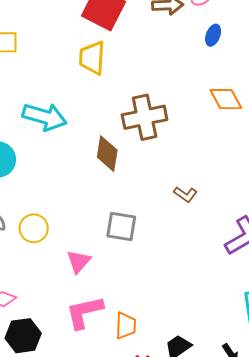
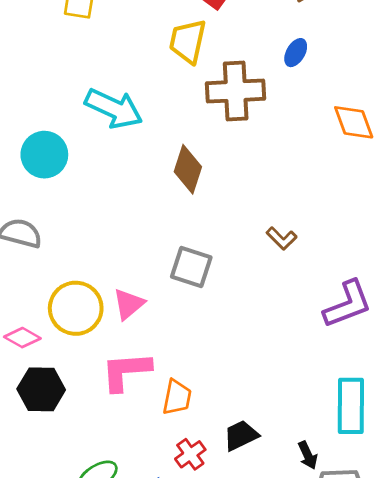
blue ellipse: (213, 35) -> (296, 53), moved
brown cross: (145, 117) -> (236, 91), moved
yellow circle: (34, 228) -> (76, 308), moved, size x1.4

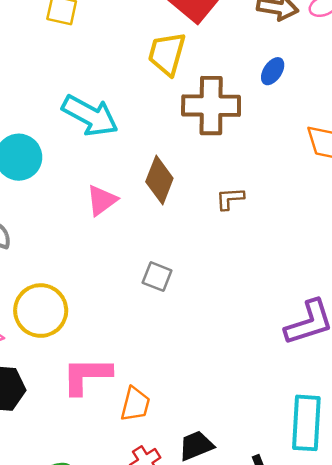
brown L-shape: (282, 238) -> (230, 199), moved, turned 128
gray square: (191, 267) -> (157, 277), size x0.7
pink triangle: (129, 304) -> (102, 200), moved

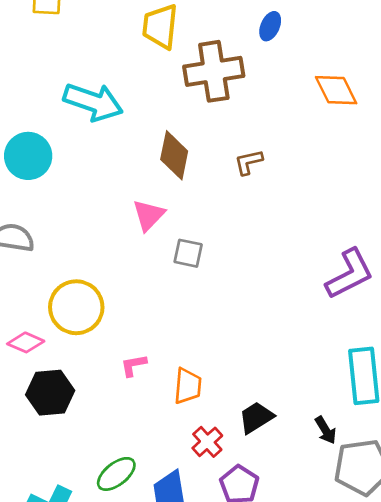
pink triangle: (102, 200) -> (149, 215), moved
pink L-shape: (87, 376) -> (134, 365), size x0.5

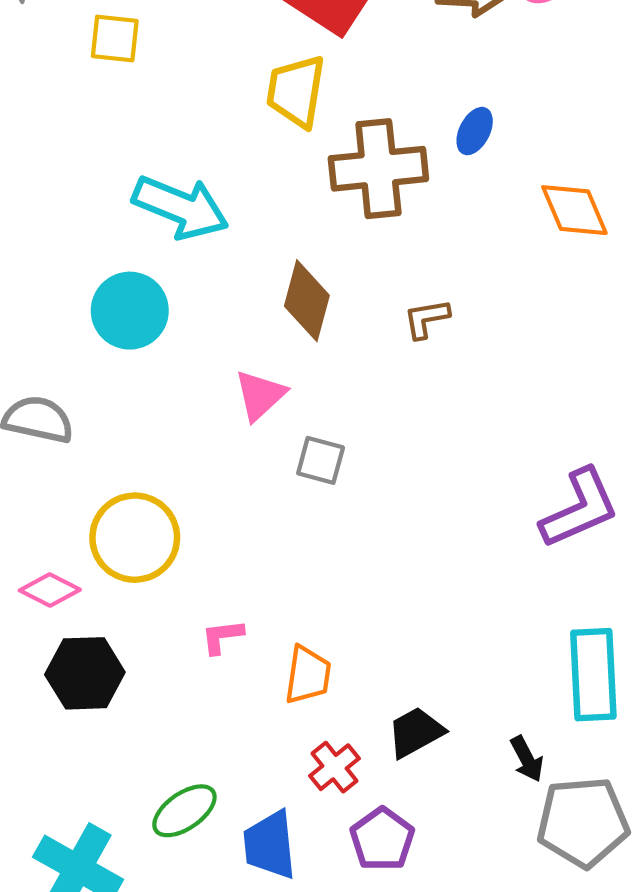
blue ellipse: (270, 26) -> (475, 131), moved
cyan circle: (28, 156) -> (130, 311), moved

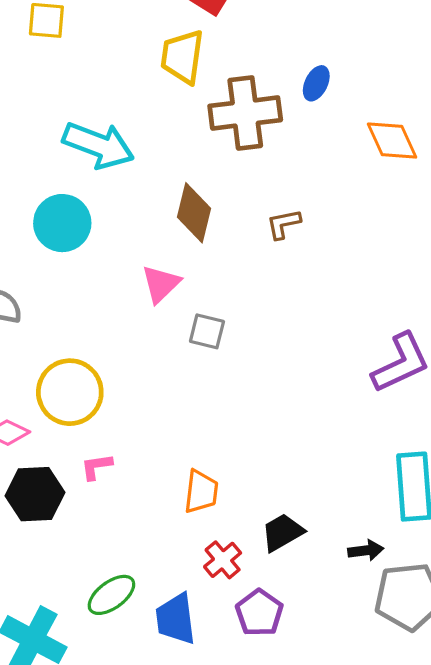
pink L-shape: (222, 637) -> (96, 467), moved
black arrow: (527, 759) -> (366, 550), turned -68

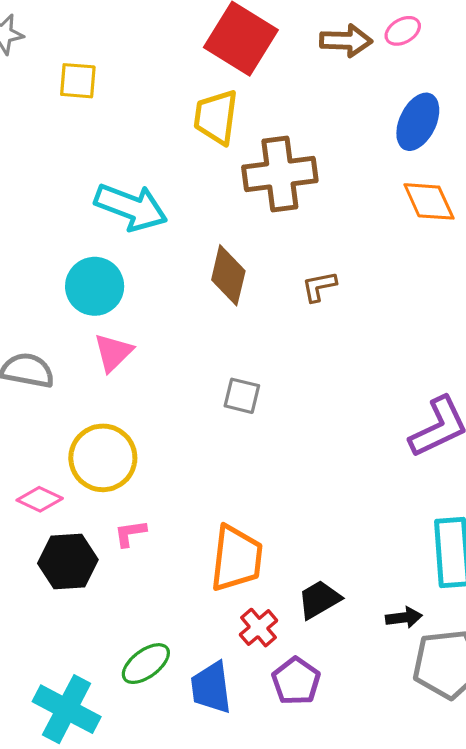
blue ellipse: (316, 83) -> (418, 122), moved, size x1.6
pink triangle: (161, 284) -> (113, 352), moved
orange trapezoid: (201, 492) -> (236, 558), size x1.5

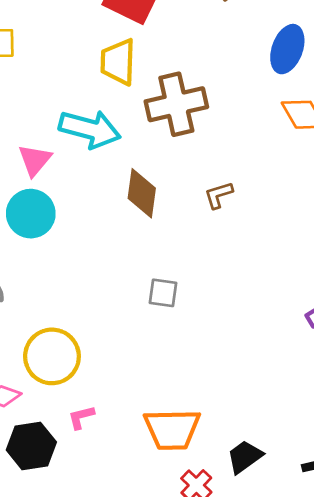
cyan arrow: (131, 207) -> (90, 129), moved
pink triangle: (113, 352) -> (35, 160), moved
orange trapezoid: (236, 558) -> (172, 429), turned 88

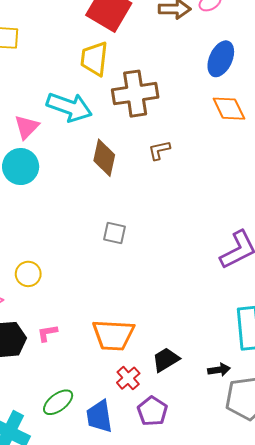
brown L-shape: (219, 195) -> (159, 150), moved
yellow circle: (52, 356) -> (28, 274), size x0.6
pink L-shape: (81, 417) -> (47, 333), moved

